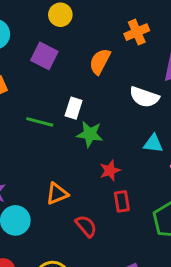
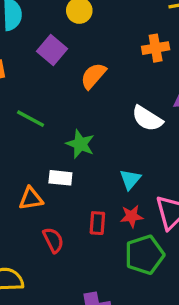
orange semicircle: (100, 61) -> (93, 76), moved
white rectangle: (74, 108) -> (60, 178), moved, turned 65
cyan triangle: (153, 144) -> (130, 179), moved, turned 50
red star: (110, 170) -> (132, 216), moved

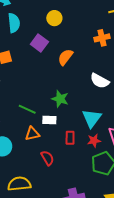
green line: (31, 119) -> (27, 109), moved
cyan triangle: (130, 179) -> (92, 118), size x1.5
red rectangle: (97, 223) -> (70, 138), moved

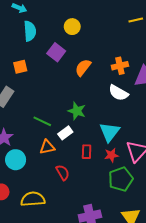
orange cross: (102, 38) -> (120, 66), moved
white rectangle: (49, 120) -> (65, 133), turned -40

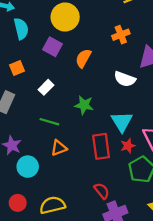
yellow circle: (72, 27) -> (65, 17), size x1.6
orange cross: (120, 66) -> (121, 35), moved
white rectangle: (65, 133) -> (46, 87), moved
red rectangle: (87, 152) -> (101, 146), size x1.6
red semicircle: (63, 173) -> (102, 191), moved

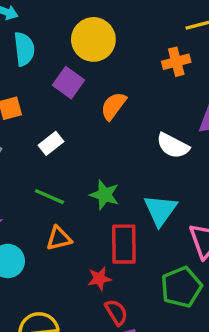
orange cross: (121, 35) -> (176, 62), moved
green star: (84, 105) -> (105, 195), moved
red star: (128, 146) -> (99, 279), moved

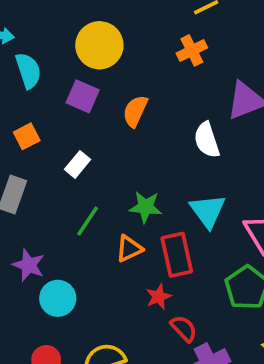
white semicircle: (173, 146) -> (207, 140), turned 56
green line: (49, 197) -> (88, 221), turned -68
orange triangle: (59, 238) -> (129, 249), moved

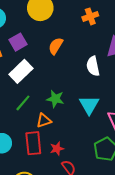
purple square: (83, 96) -> (18, 42), moved, turned 30
white rectangle: (78, 164) -> (21, 71), size x1.6
red rectangle: (177, 255) -> (33, 143), moved

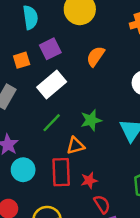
green star: (55, 99) -> (91, 120), turned -30

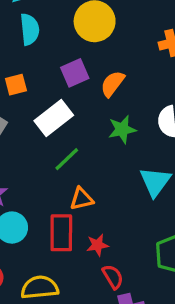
purple square: (50, 49) -> (75, 73), moved
green star: (91, 120) -> (122, 129), moved
green line: (52, 123) -> (67, 159), moved

